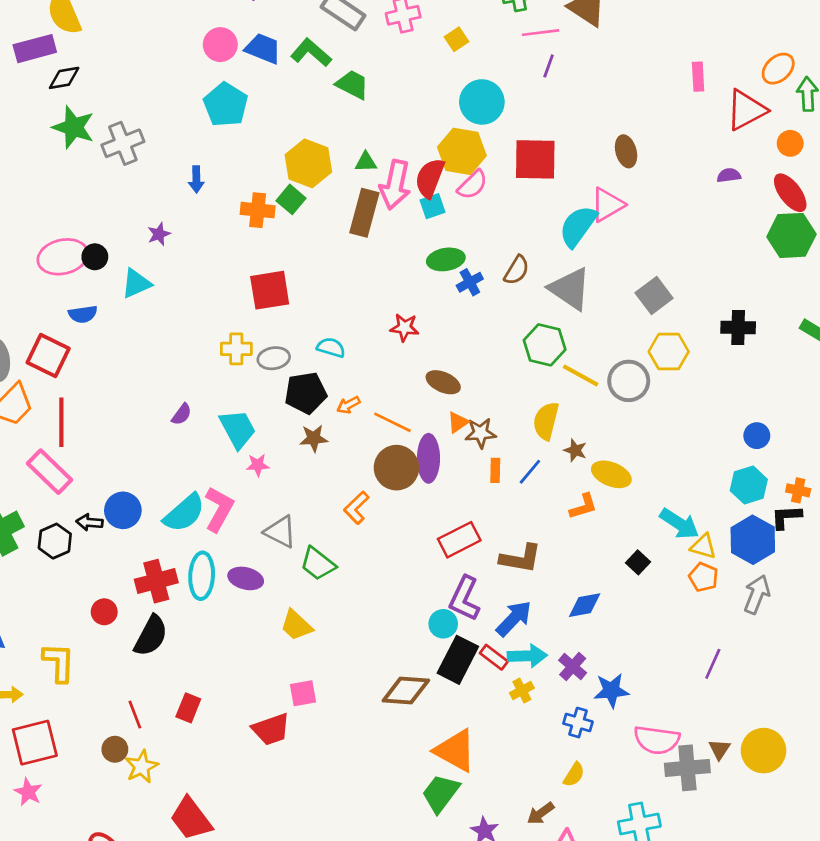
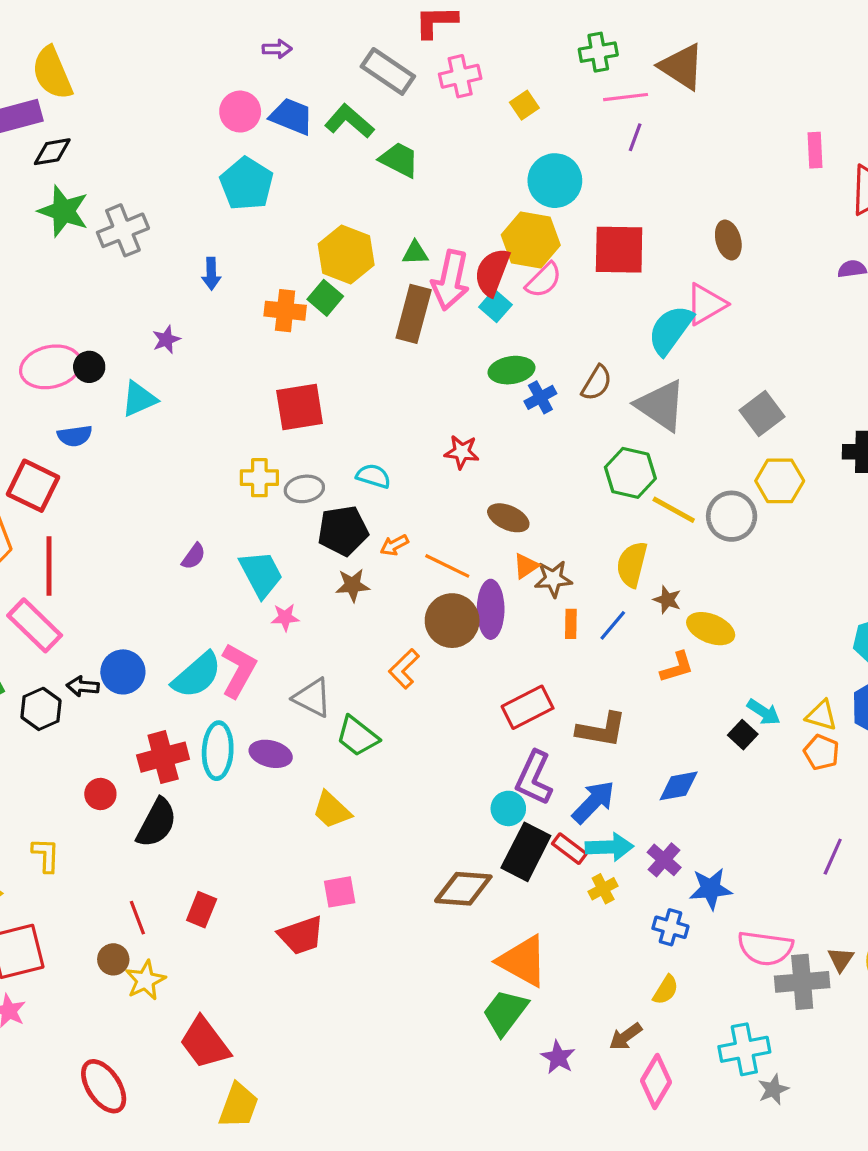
cyan square: (433, 206) -> (495, 306), turned -30
cyan arrow: (679, 524) -> (764, 712), moved, size x0.7
yellow L-shape: (59, 663) -> (46, 855), size x0.7

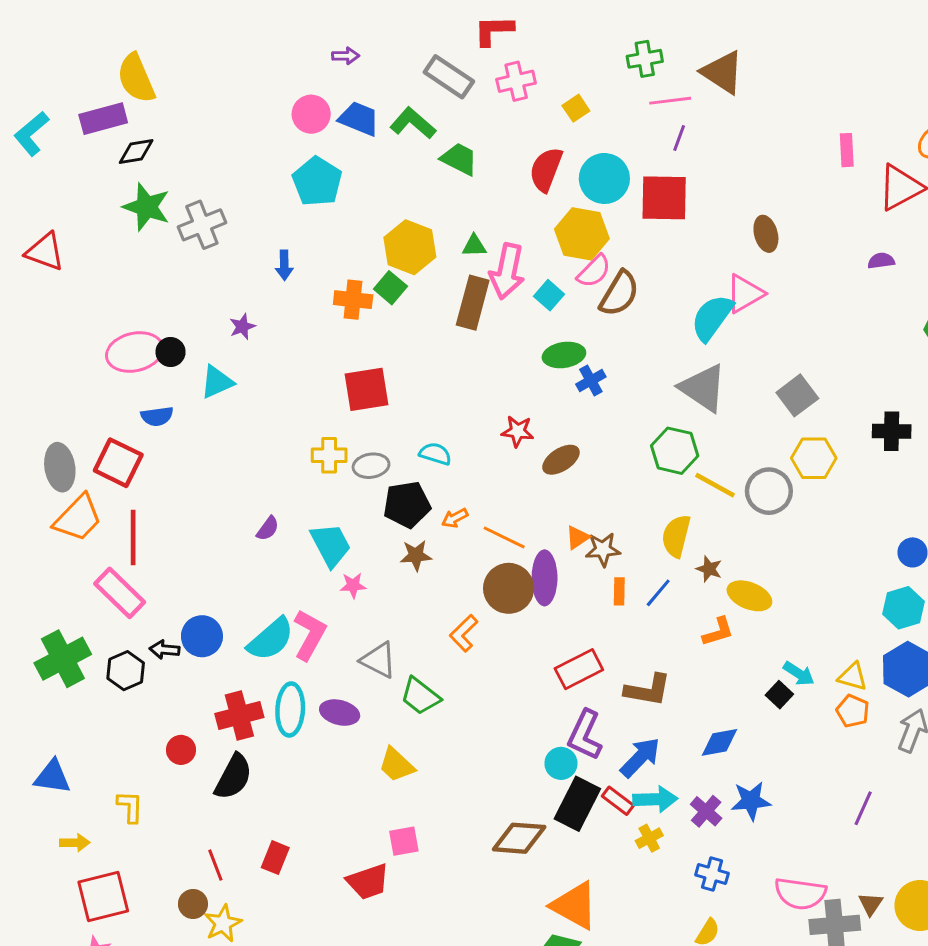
red square: (619, 250) -> (664, 198), moved
red semicircle: (492, 272) -> (546, 169), moved
brown semicircle: (597, 383) -> (619, 294), moved, size x1.4
brown ellipse: (508, 518) -> (561, 460), moved, turned -57
blue star: (711, 889) -> (751, 801), moved

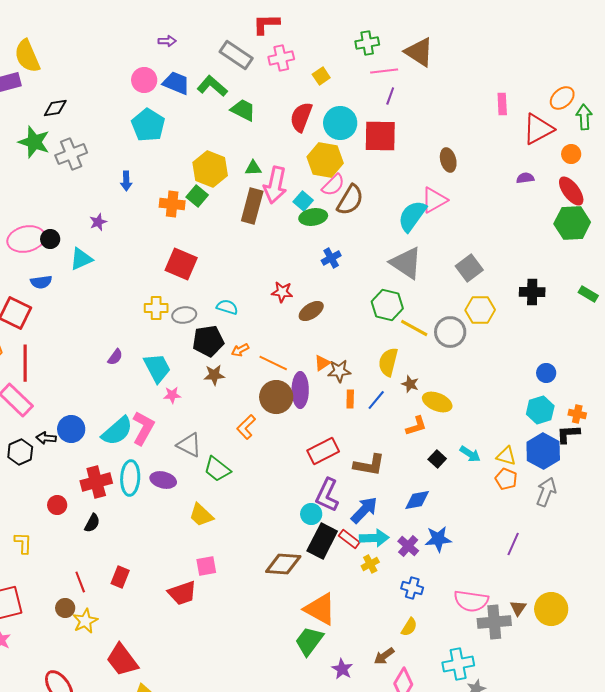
black diamond: (136, 152) -> (55, 108), moved
green ellipse: (564, 355) -> (313, 217), moved
red square: (366, 389) -> (181, 264), turned 32
black square: (779, 695) -> (437, 459), moved
black semicircle: (233, 777) -> (92, 523), size x0.6

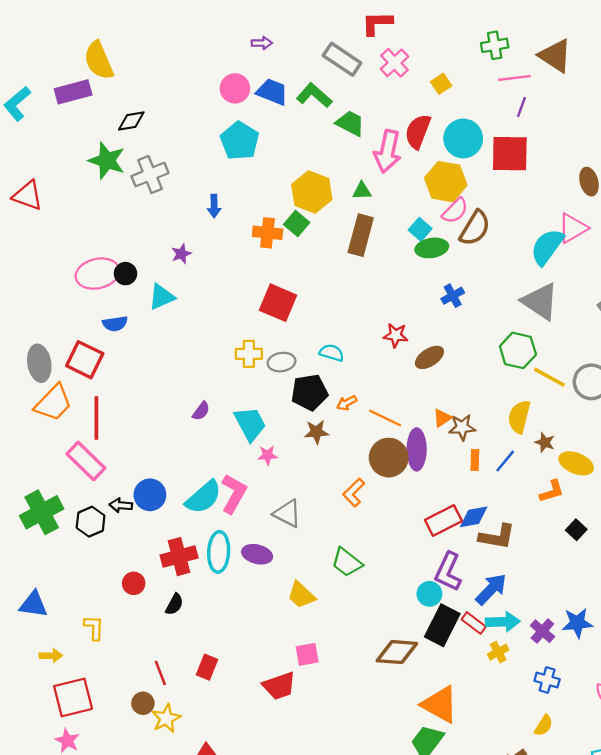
pink cross: (281, 58) -> (394, 63), turned -30
pink arrow: (275, 185) -> (388, 151), moved
green trapezoid: (217, 469) -> (347, 562), moved
blue diamond: (417, 500) -> (474, 517), moved

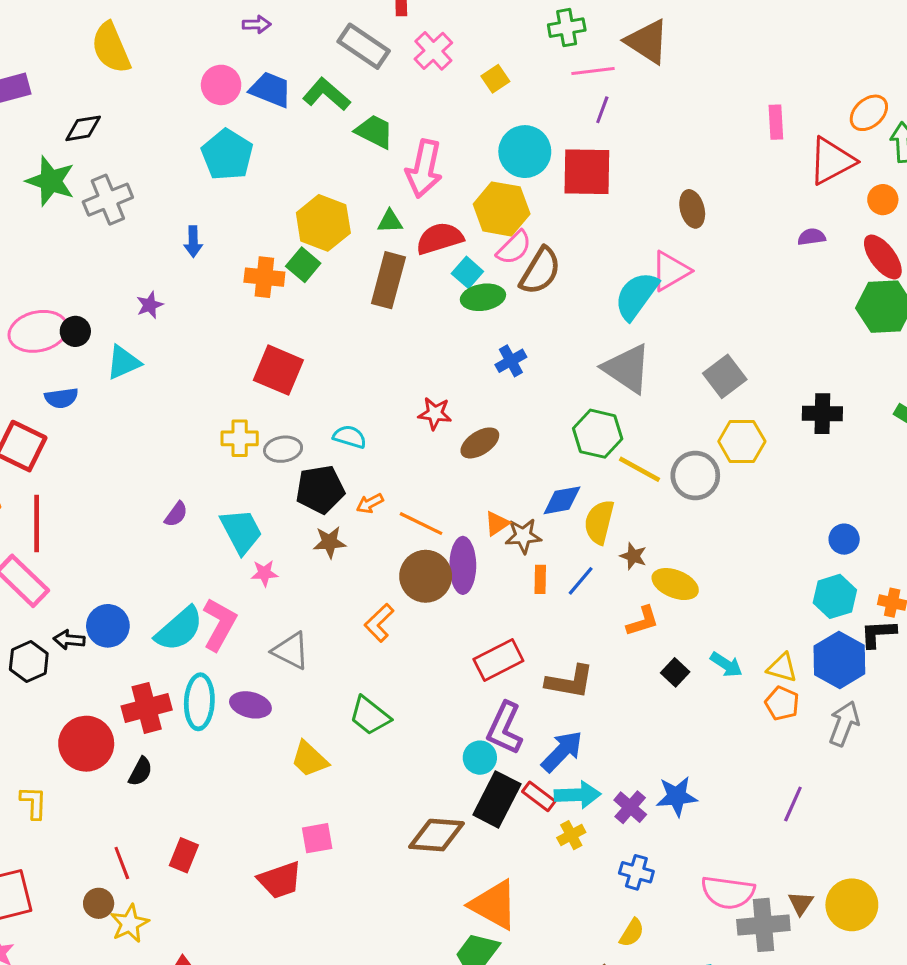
yellow semicircle: (99, 60) -> (111, 48), moved
red semicircle: (418, 131) -> (440, 238), moved, turned 52
blue diamond: (474, 517) -> (562, 500), moved
red circle: (134, 583) -> (86, 744), size x1.8

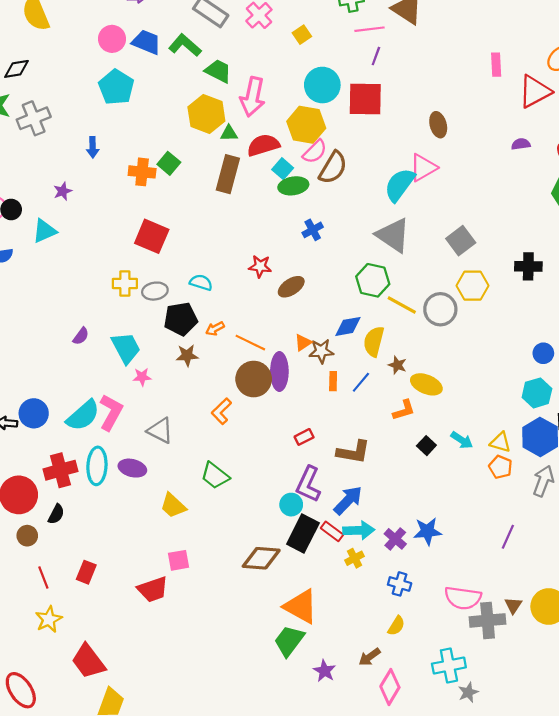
yellow hexagon: (323, 223) -> (206, 114), moved
red rectangle: (498, 660) -> (304, 437), size x0.6
brown circle: (99, 903) -> (27, 536), moved

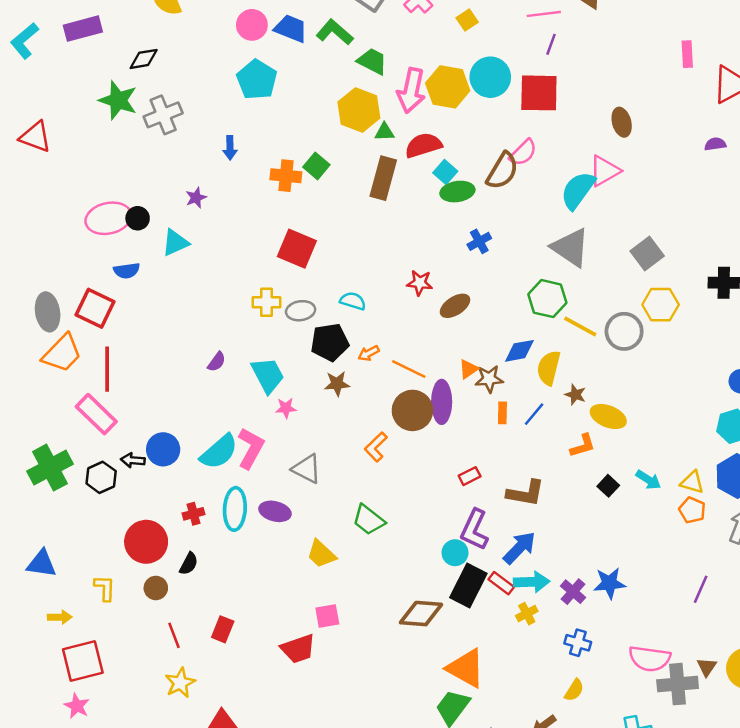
yellow hexagon: (306, 125) -> (448, 87), moved
pink semicircle: (315, 152) -> (523, 153), moved
red cross: (60, 470) -> (194, 514), size x0.6

